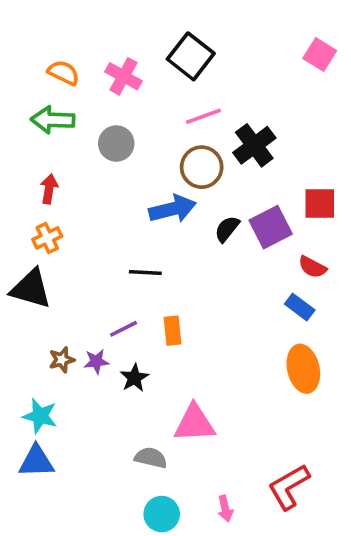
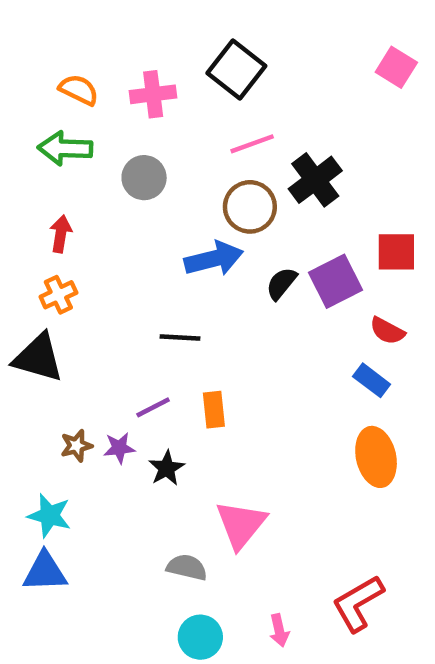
pink cross: (124, 76) -> (153, 94), turned -36
pink triangle: (194, 423) -> (241, 524), turned -48

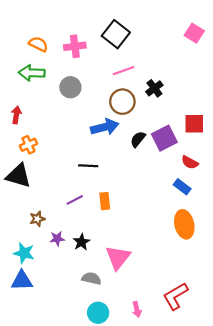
black cross: (315, 180) -> (154, 88), size x0.7
red arrow: (61, 234) -> (16, 115), moved
purple star: (119, 448) -> (57, 239), moved
black star: (167, 468) -> (81, 242), moved

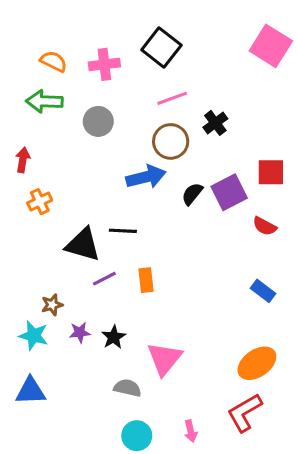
pink square: (194, 33) -> (271, 46), size x1.5
black triangle: (18, 176) -> (83, 245), moved
blue rectangle: (182, 187) -> (263, 291), moved
orange ellipse: (184, 224) -> (257, 363), moved, turned 68
cyan star: (24, 253) -> (34, 336), moved

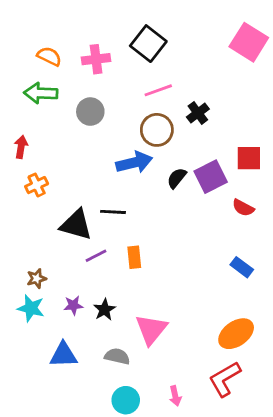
brown star: (52, 305) -> (37, 278), moved
blue triangle: (30, 391) -> (63, 355), moved

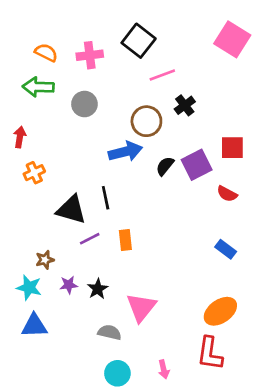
pink line: (158, 90) -> (162, 75), moved
black line: (113, 212) -> (106, 198), turned 75
brown star: (37, 278) -> (45, 260), moved
blue triangle: (63, 355) -> (34, 326), moved
red L-shape: (225, 379) -> (210, 353), turned -52

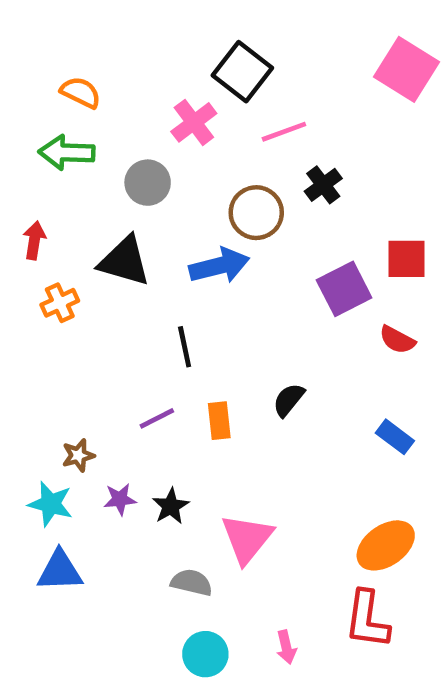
pink cross: (90, 55) -> (194, 122), moved, turned -30
black semicircle: (165, 166) -> (289, 400), moved
black triangle: (71, 210) -> (124, 261), moved

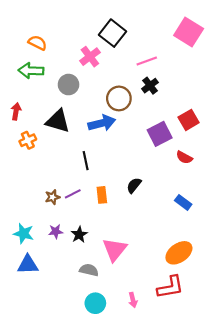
pink line: (284, 132) -> (147, 61), moved
red square: (406, 259) -> (189, 120), turned -30
brown star: (78, 455) -> (52, 197), moved
red L-shape: (367, 619) -> (170, 287), turned -108

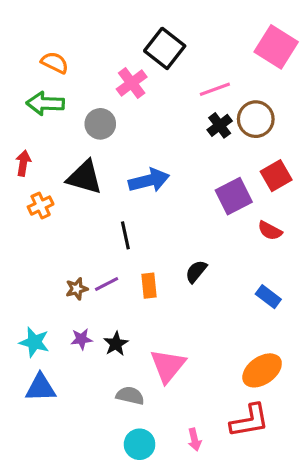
brown circle: (119, 98) -> (256, 119), moved

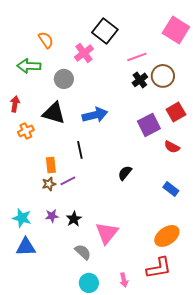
orange semicircle: (55, 63) -> (46, 40), moved, turned 30
orange rectangle: (149, 286) -> (51, 165), moved
gray semicircle: (130, 396) -> (83, 252), turned 30

